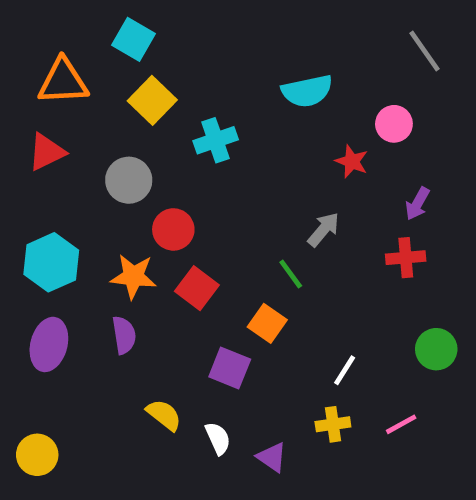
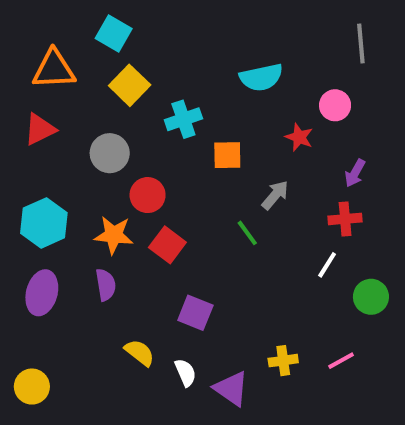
gray line: (424, 51) -> (361, 43), turned 30
orange square: (267, 323) -> (227, 155), moved, turned -36
white line: (345, 370) -> (327, 265), moved
purple triangle: (272, 457) -> (231, 389), size x1.4

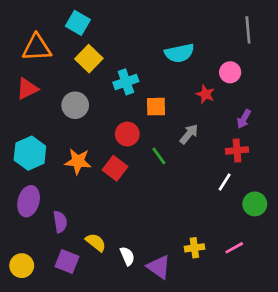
red circle: (148, 195) -> (127, 134), moved
green line: (247, 233) -> (159, 156), moved
purple semicircle: (106, 285) -> (60, 222), moved
purple square: (195, 313) -> (67, 262), moved

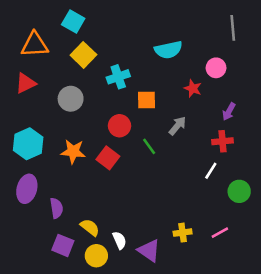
yellow circle: (22, 266) -> (96, 256), moved

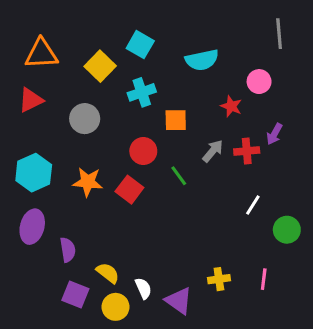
cyan square: (73, 22) -> (140, 45), moved
red cross: (222, 141) -> (247, 151), moved
pink line: (220, 233) -> (264, 279), turned -54

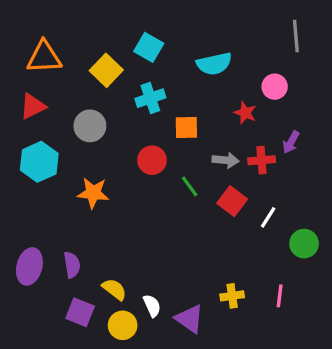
gray arrow: (213, 151) -> (226, 160), turned 55
cyan hexagon: (34, 173) -> (39, 162), moved
red square: (129, 190) -> (232, 201), moved
purple ellipse: (32, 227) -> (29, 266), moved

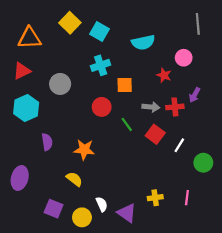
yellow square: (106, 70) -> (70, 23), moved
orange star: (93, 193) -> (84, 150), moved
purple semicircle: (72, 265) -> (47, 142), moved
yellow semicircle: (114, 289) -> (74, 179), moved

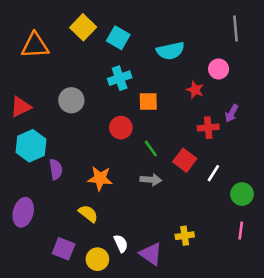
red triangle: (22, 71) -> (21, 107), moved
gray arrow: (151, 107) -> (151, 180), moved
cyan hexagon: (26, 108) -> (31, 146), moved
pink line: (187, 198) -> (241, 231), moved

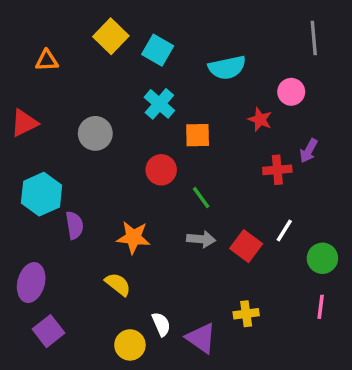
orange triangle: (35, 46) -> (47, 61), size x0.6
cyan cross: (120, 78) -> (159, 104), turned -30
red triangle: (21, 107) -> (24, 123), moved
red square: (185, 160) -> (246, 246), moved
purple square: (64, 249) -> (48, 331), moved, turned 30

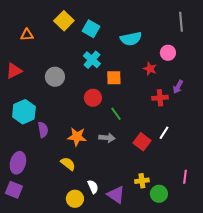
gray arrow: (201, 239) -> (107, 138), moved
green circle: (322, 258) -> (159, 194), moved
purple square: (48, 331) -> (14, 190), moved, turned -30

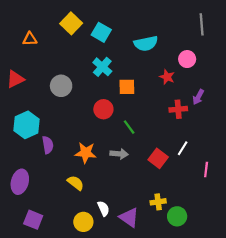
pink line: (185, 177) -> (206, 169), moved
purple square: (14, 190) -> (33, 220), moved

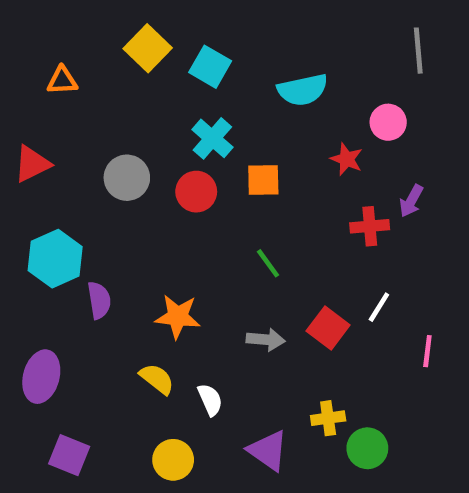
red circle: (103, 109) -> (196, 192), moved
gray arrow: (119, 154) -> (266, 340), moved
white semicircle: (103, 209) -> (210, 400), moved

